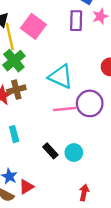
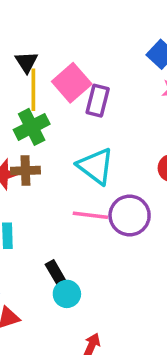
purple rectangle: (76, 21) -> (98, 101), moved
cyan circle: (74, 153) -> (67, 294), moved

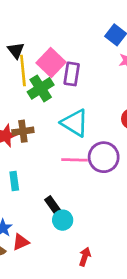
green cross: (32, 127) -> (41, 88), moved

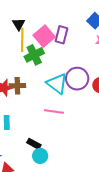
purple rectangle: (72, 74) -> (62, 35), moved
purple circle: (104, 157) -> (77, 79), moved
black rectangle: (53, 205) -> (34, 144), turned -32

